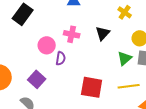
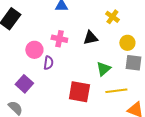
black triangle: (103, 33) -> (90, 38), turned 35
green triangle: (125, 58) -> (103, 69), moved

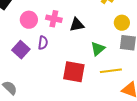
black triangle: (90, 38) -> (77, 25), moved
pink circle: (34, 50) -> (29, 20), moved
purple square: (24, 84) -> (21, 50), moved

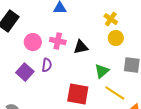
yellow circle: (122, 23) -> (116, 38), moved
yellow line: (111, 71) -> (115, 93), turned 40

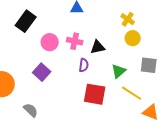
purple semicircle: (47, 65) -> (84, 65), moved

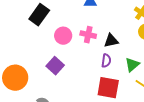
purple semicircle: (84, 65) -> (106, 61), moved

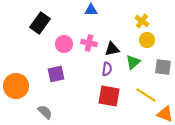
green triangle: (132, 65) -> (133, 62), moved
purple square: (55, 66) -> (56, 74), turned 36

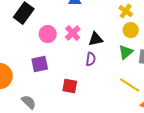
pink cross: (89, 43) -> (73, 33), turned 35
green triangle: (133, 62) -> (126, 52), moved
red square: (109, 96) -> (70, 86), moved, size x0.7

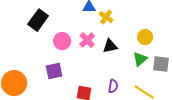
yellow cross: (126, 11) -> (106, 17), moved
purple semicircle: (91, 59) -> (113, 86), moved

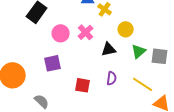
yellow circle: (145, 37) -> (126, 29), moved
black triangle: (110, 46) -> (109, 49), moved

